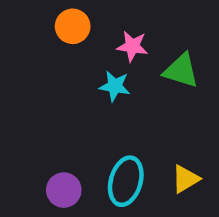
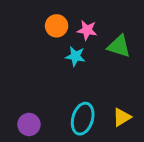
orange circle: (73, 26) -> (57, 26), moved
purple circle: (64, 190) -> (29, 124), moved

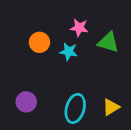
orange circle: (57, 26) -> (39, 42), moved
purple circle: (29, 124) -> (26, 102), moved

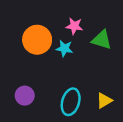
orange circle: (39, 42) -> (37, 40), size x1.5

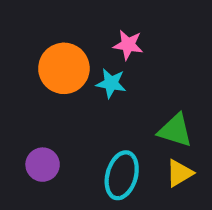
green triangle: (102, 40) -> (175, 130), moved

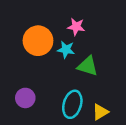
green triangle: (175, 130) -> (88, 66), moved
yellow triangle: (179, 173) -> (100, 112), moved

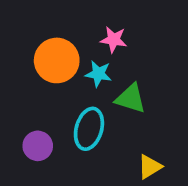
cyan ellipse: (72, 104) -> (89, 129), moved

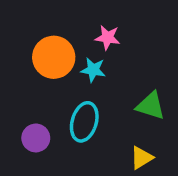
green triangle: (131, 98) -> (151, 106), moved

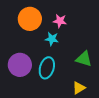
orange circle: (54, 57) -> (30, 19), moved
purple circle: (36, 138) -> (20, 65), moved, size x1.5

